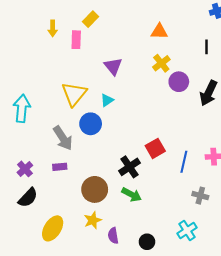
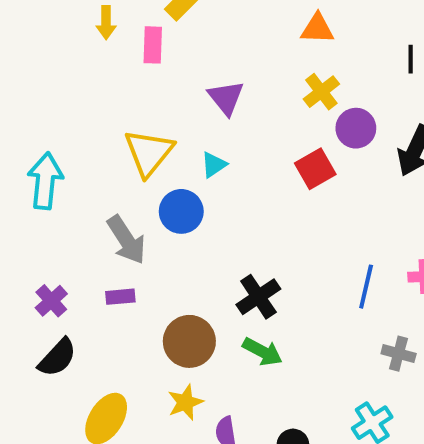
red square: (155, 148) -> (315, 169), moved

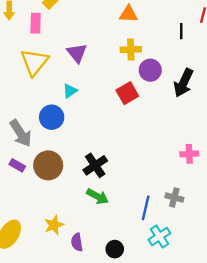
yellow cross: (321, 92) -> (131, 50), turned 36
yellow triangle: (149, 153) -> (34, 62), moved
blue line: (366, 287) -> (146, 208), moved
purple rectangle: (120, 297) -> (17, 165), turned 35
brown circle: (189, 341) -> (48, 165), moved

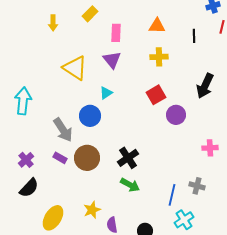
pink rectangle: (36, 23) -> (116, 33), moved
black line: (181, 31) -> (194, 36), moved
yellow triangle: (34, 62) -> (75, 68), turned -36
purple circle: (150, 70) -> (176, 115), moved

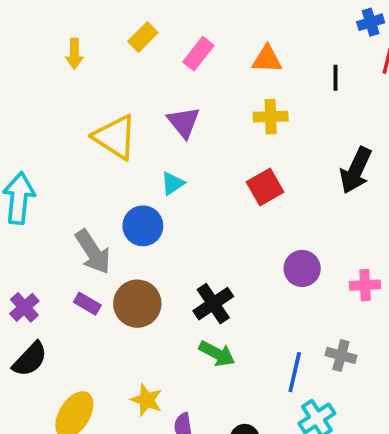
pink rectangle: (116, 33) -> (198, 54), moved, turned 36
purple circle: (176, 115) -> (302, 268), moved
yellow star: (92, 210) -> (147, 400), turned -30

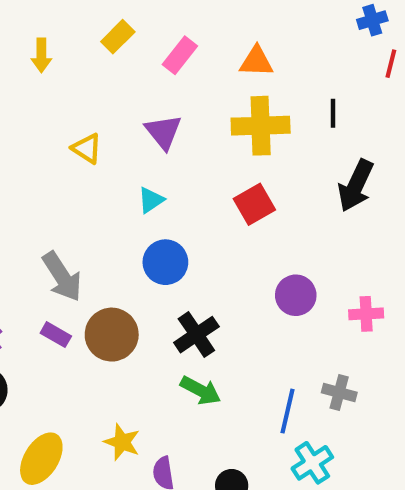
black line: (335, 78) -> (333, 113), moved
yellow cross: (271, 117) -> (261, 126), size x1.5
yellow triangle: (115, 137) -> (87, 148), size x0.6
blue circle: (143, 226) -> (165, 262), moved

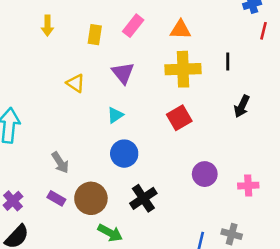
yellow rectangle: (118, 37) -> (95, 35), moved, turned -36
black arrow: (356, 186) -> (242, 106), size x0.7
gray arrow: (62, 277) -> (60, 163), size x0.7
green arrow: (201, 390) -> (110, 233), moved

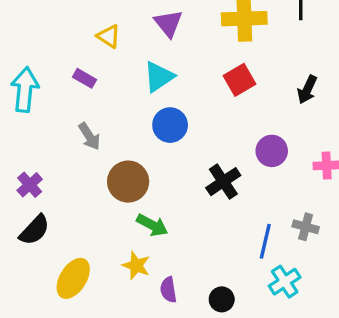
black arrow: (242, 106) -> (307, 90), moved
cyan triangle: (115, 115) -> (159, 77), size x1.5
purple rectangle: (56, 198) -> (85, 78), moved
black cross: (143, 198) -> (223, 182), moved

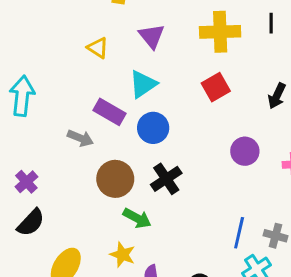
purple rectangle: (85, 78) -> (109, 112), moved, size x1.5
gray arrow: (89, 136) -> (80, 138), turned -35
black cross: (223, 182) -> (166, 179), moved
gray cross: (306, 227) -> (275, 236), moved

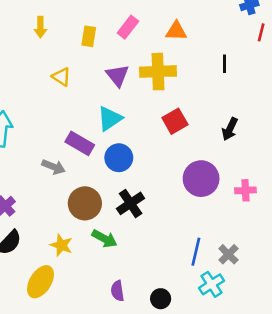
yellow cross: (220, 32) -> (158, 72), moved
yellow triangle: (98, 48) -> (61, 77), moved
purple circle: (245, 151) -> (201, 179), size x1.4
gray cross: (275, 236) -> (228, 254), turned 30
yellow star: (123, 255) -> (61, 245), moved

